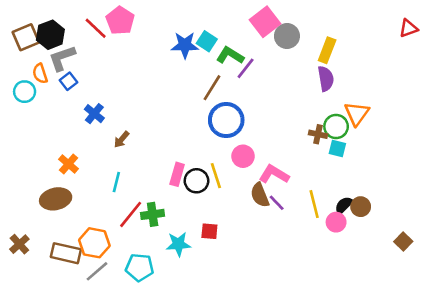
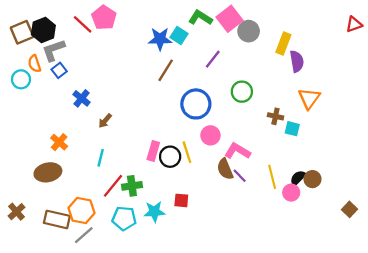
green L-shape: (230, 55) -> (200, 18), moved
purple semicircle: (326, 79) -> (297, 61), moved
brown line: (212, 88) -> (166, 70), moved
green circle: (336, 126) -> (242, 92), moved
cyan pentagon: (140, 267) -> (124, 218), moved

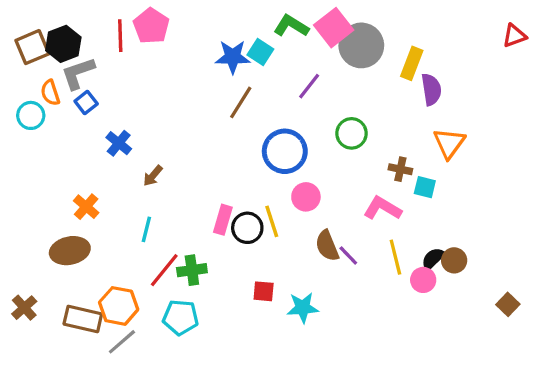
red line: (83, 24) -> (120, 36), turned 45
gray circle: (249, 31) -> (361, 45), size x1.4
pink L-shape: (237, 151) -> (382, 208), moved
cyan star: (154, 212) -> (303, 308), moved

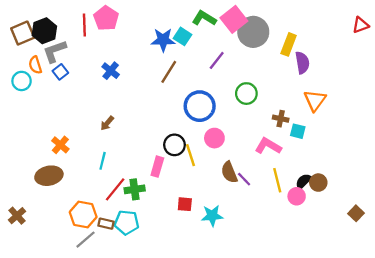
blue cross: (119, 143) -> (111, 71), moved
pink rectangle: (223, 220) -> (157, 167), moved
black circle: (247, 228) -> (174, 145), moved
brown rectangle: (83, 319) -> (106, 224), moved, size x0.6

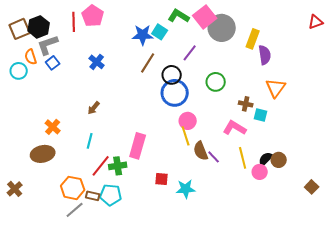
black circle: (174, 145) -> (172, 75), moved
yellow line: (190, 155) -> (186, 136), moved
pink rectangle: (157, 167) -> (138, 146), size x1.4

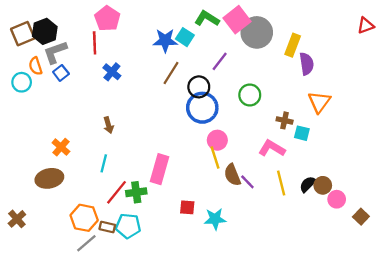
red line: (74, 22) -> (95, 43), moved
brown arrow: (94, 108) -> (108, 125), turned -56
pink circle: (260, 172) -> (337, 199), moved

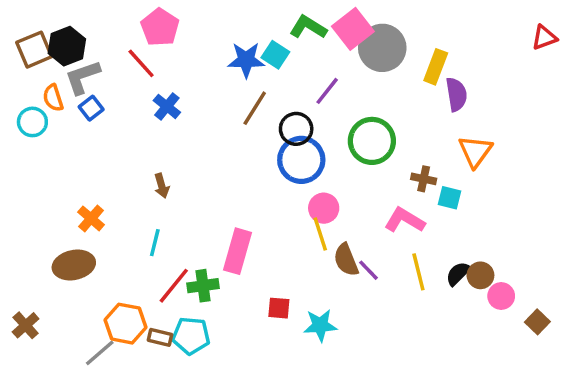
red line: (95, 43) -> (141, 63), turned -40
green circle: (250, 95) -> (372, 141), size x1.4
gray line: (86, 243) -> (100, 353), moved

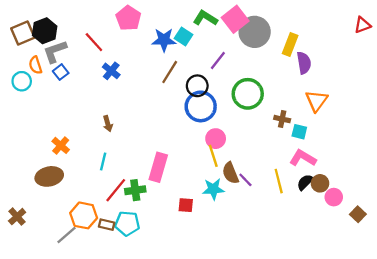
pink pentagon: (160, 27) -> (128, 18), moved
pink L-shape: (405, 220) -> (303, 158), moved
cyan star: (320, 325) -> (213, 189), moved

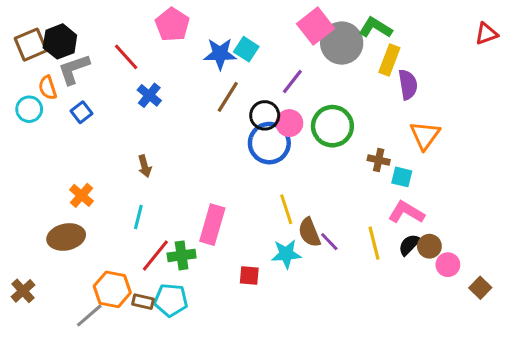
green L-shape: (205, 18) -> (376, 28), moved
blue square: (61, 72) -> (82, 112), moved
pink circle: (216, 139) -> (289, 123), moved

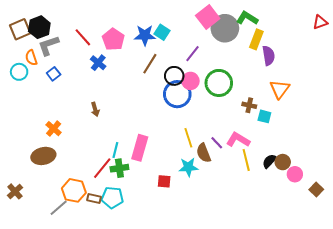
pink pentagon: (172, 25) -> (113, 39), moved
pink L-shape: (406, 212) -> (238, 140), moved
cyan line: (138, 217) -> (115, 150), moved
purple line: (329, 242) -> (217, 143), moved

